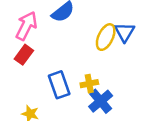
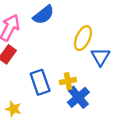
blue triangle: (124, 32) -> (100, 57), moved

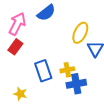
blue cross: (78, 97) -> (76, 84), turned 30

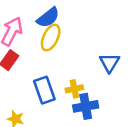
yellow ellipse: (80, 33) -> (51, 38), moved

